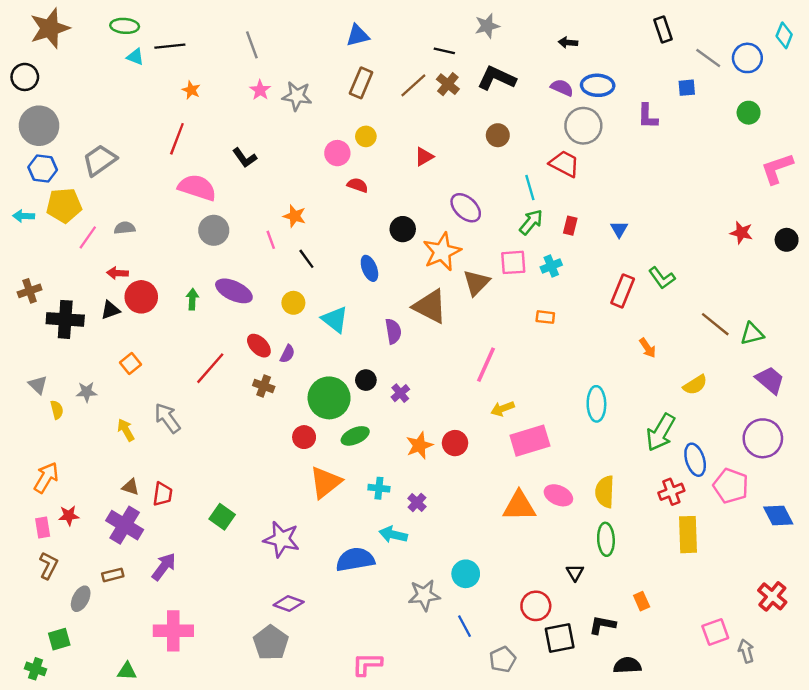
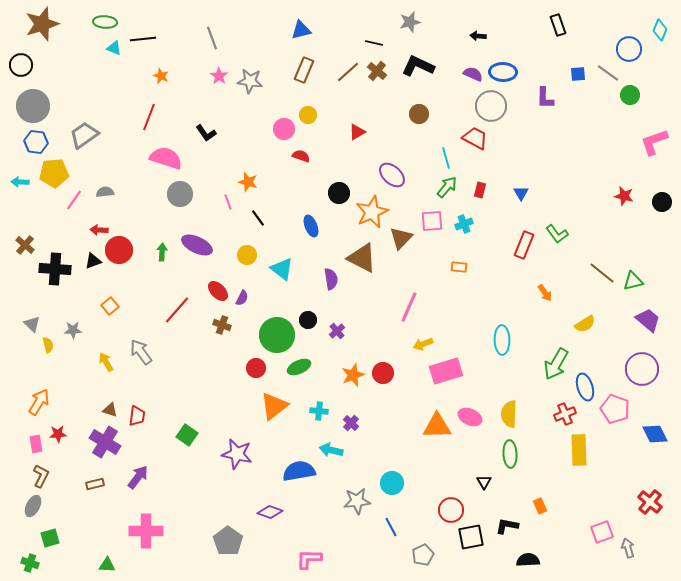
gray line: (708, 58) -> (608, 73), moved
brown cross: (30, 291) -> (25, 245), turned -30
gray ellipse: (81, 599) -> (33, 506), moved
purple diamond: (289, 603) -> (270, 512), moved

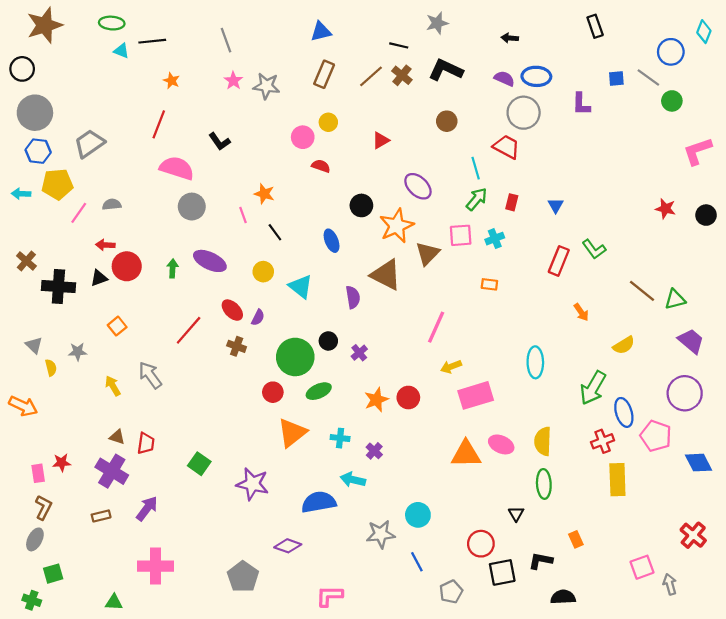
orange arrow: (39, 402) -> (23, 406), moved, turned 84

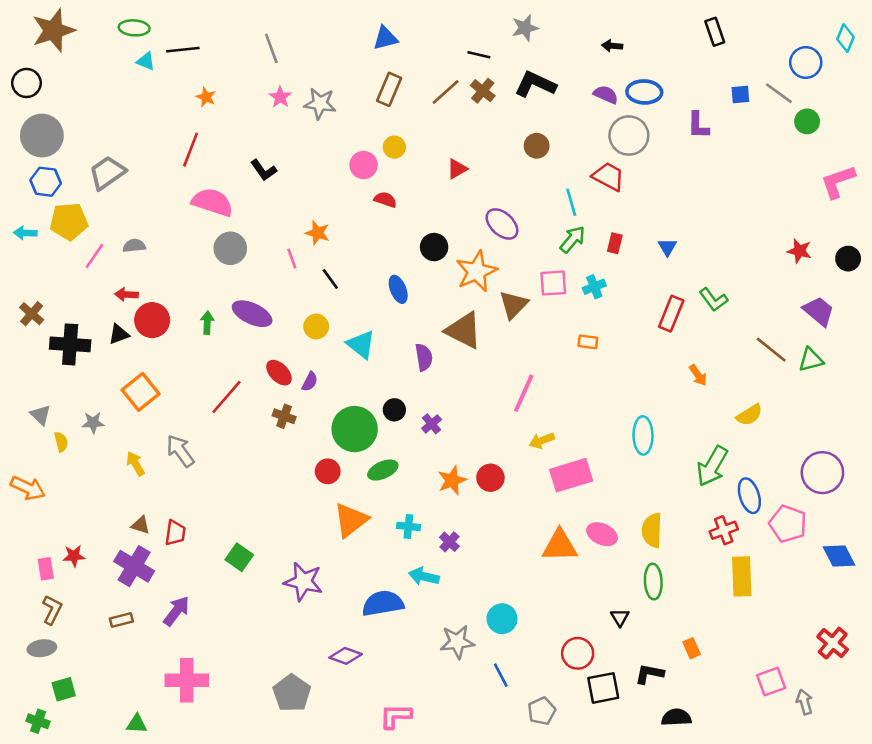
orange square: (117, 326) -> (141, 392), size x1.6
purple trapezoid: (691, 341) -> (819, 311), moved
gray ellipse: (35, 539) -> (42, 648), turned 55

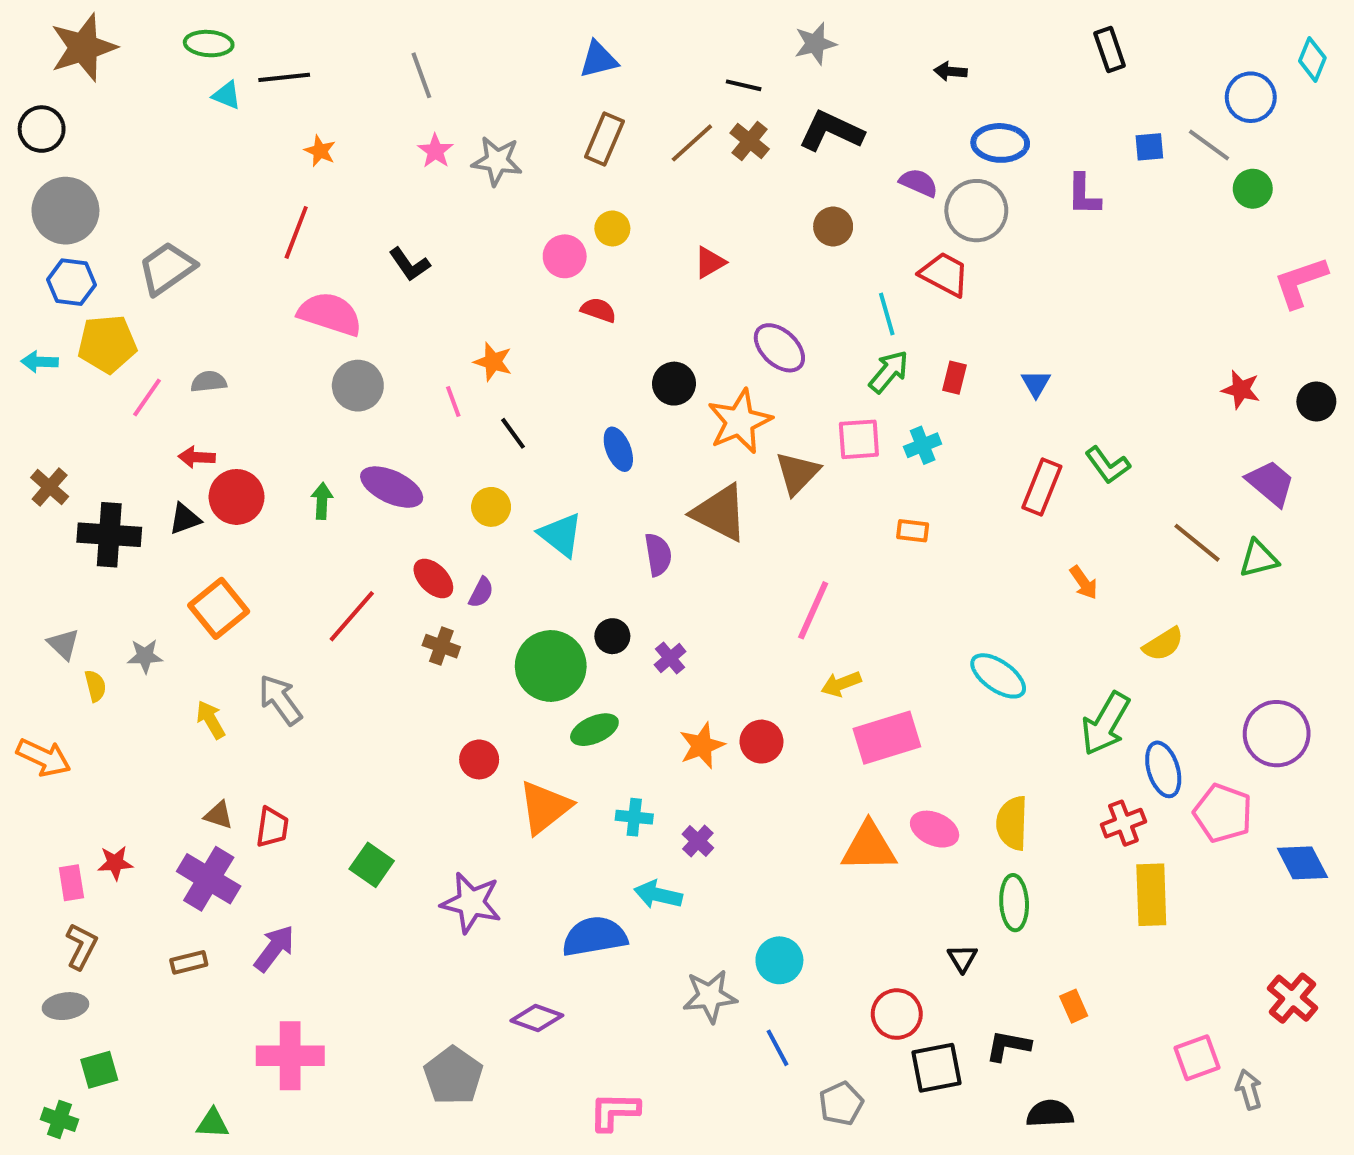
purple semicircle: (606, 95) -> (919, 183), moved
cyan ellipse: (643, 435) -> (998, 676), turned -54
red circle: (328, 471) -> (479, 759), moved

